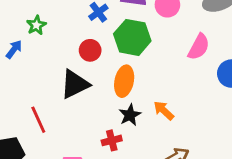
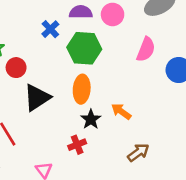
red circle: (90, 50) -> (16, 68), moved

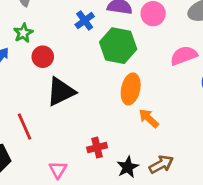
pink semicircle: (146, 49) -> (184, 56), turned -140
orange ellipse: (82, 89) -> (131, 89), moved
black star: (91, 119) -> (128, 167), moved

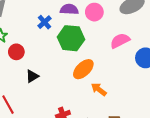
orange ellipse: (131, 89) -> (83, 69), turned 40
black triangle: (61, 92) -> (32, 76), size x0.6

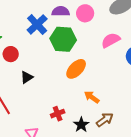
blue cross: (45, 22) -> (37, 24), size x1.5
orange arrow: (99, 89) -> (92, 97), moved

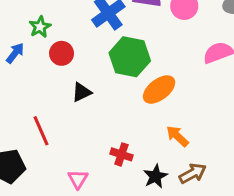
green hexagon: (63, 39) -> (130, 57), moved
red cross: (58, 114) -> (121, 154), turned 32

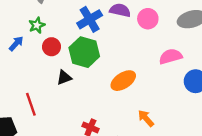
green hexagon: (130, 57) -> (84, 52), moved
orange arrow: (177, 136) -> (146, 118), moved

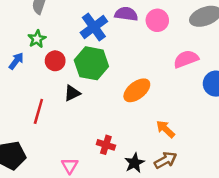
red line: (31, 104) -> (38, 111), moved, turned 40

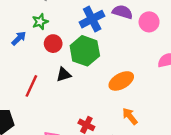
orange arrow: (165, 129) -> (130, 116), moved

